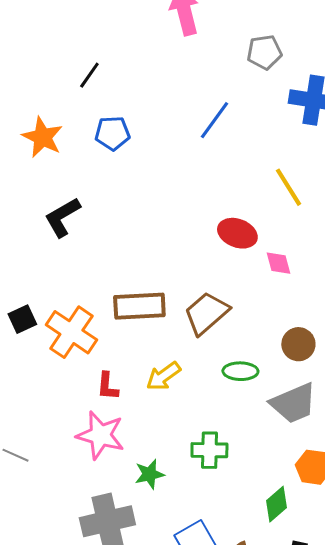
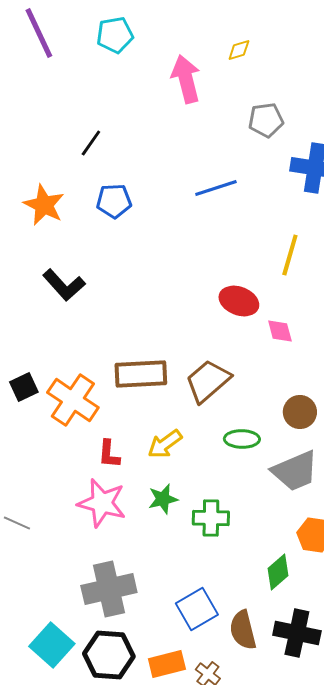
blue line: (214, 120) -> (216, 188), turned 36
yellow line: (288, 187) -> (290, 255), turned 48
black L-shape: (62, 217) -> (64, 285), turned -102
green star: (149, 474) -> (163, 499), moved

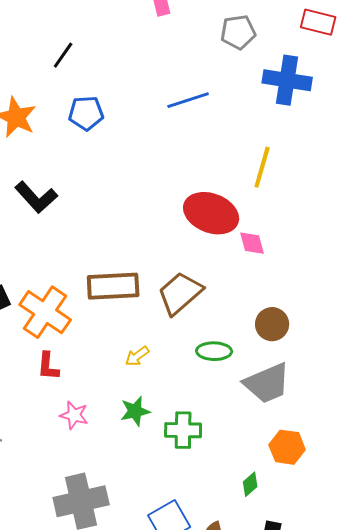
red ellipse: (239, 301) -> (211, 213), size x1.4
yellow arrow: (165, 444) -> (137, 356), size x0.7
red L-shape: (109, 454) -> (48, 366), moved
pink star: (102, 503) -> (74, 415), size x0.6
green diamond: (278, 572) -> (250, 484), size x0.7

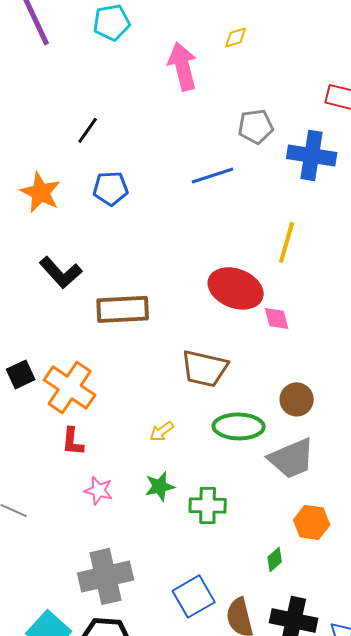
gray pentagon: (238, 32) -> (256, 126), moved
brown rectangle: (113, 286) -> (123, 309), moved
brown trapezoid: (180, 293) -> (205, 368), turned -126
green ellipse: (214, 351) -> (239, 426), size x1.4

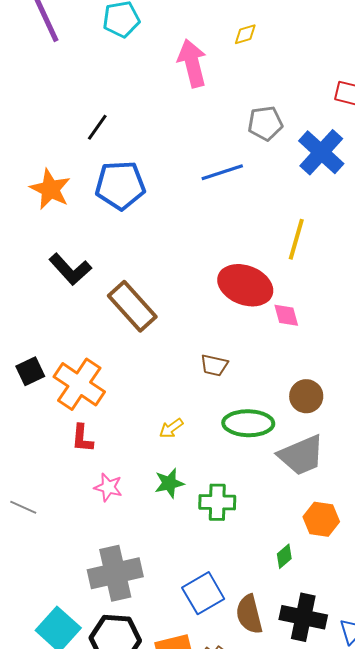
blue cross: (312, 155) -> (321, 152), turned 33
blue pentagon: (111, 188) -> (120, 185), size x1.4
brown rectangle: (123, 309) -> (132, 306), turned 51
brown trapezoid: (205, 368) -> (214, 365), size x0.6

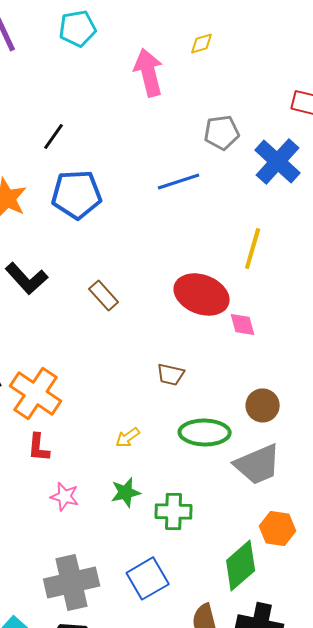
brown rectangle: (132, 306) -> (104, 295), moved, size x0.6
green diamond: (284, 556) -> (241, 565), size x2.0
blue square: (203, 593) -> (148, 578), moved

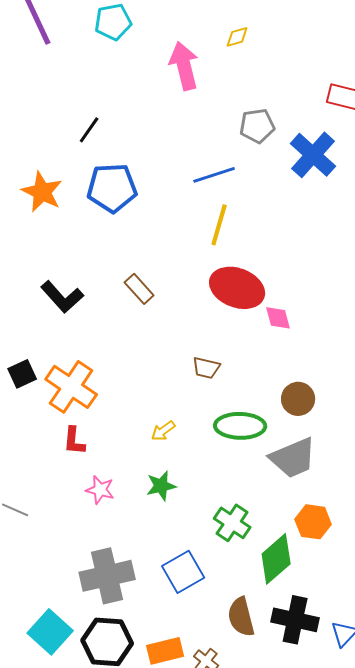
yellow line: (253, 248) -> (219, 225), moved
black L-shape: (27, 278) -> (62, 297), moved
green cross: (174, 511) -> (232, 523), moved, turned 33

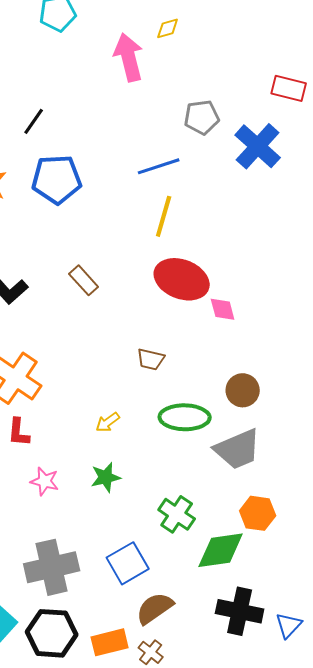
yellow diamond: (237, 37) -> (168, 28), moved
green diamond: (276, 559) -> (221, 550), turned 33
brown semicircle: (241, 617) -> (155, 608), moved, turned 69

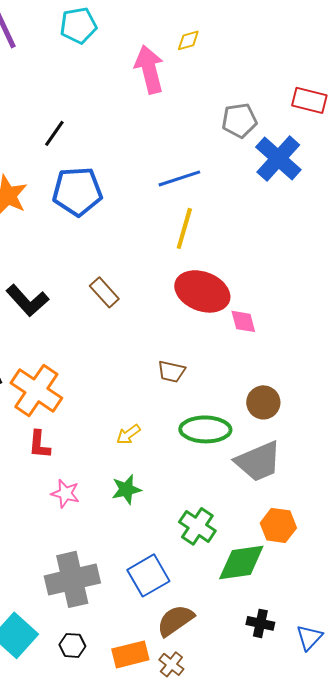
gray pentagon: (202, 117) -> (239, 120), moved
black cross: (240, 611) -> (260, 623), size x0.6
black hexagon: (52, 633) -> (72, 645), size x0.5

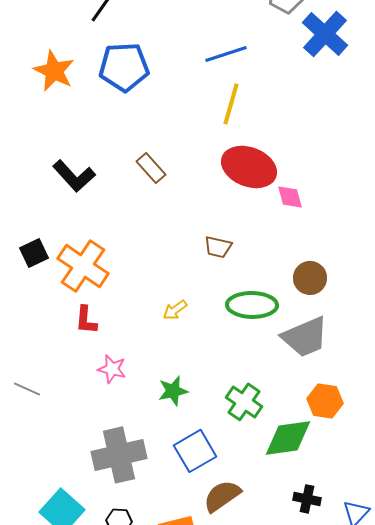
green star: (126, 489) -> (173, 391), moved

